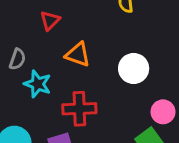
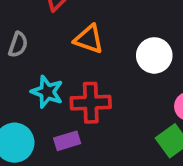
cyan star: (38, 84) -> (47, 92), moved

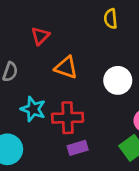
purple rectangle: (67, 141) -> (78, 148), moved

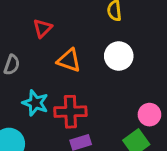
white circle: (118, 80) -> (119, 56), moved

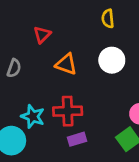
cyan star: (35, 103) -> (33, 116), moved

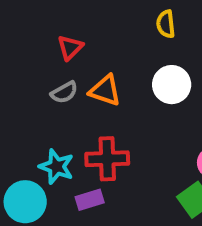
gray semicircle: (14, 68) -> (64, 92), moved, turned 42
purple rectangle: (77, 139) -> (90, 200), moved

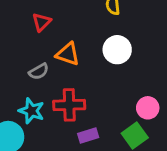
gray semicircle: (64, 92) -> (39, 72), moved
purple rectangle: (90, 200) -> (88, 135), moved

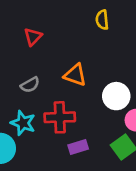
white circle: (117, 50) -> (116, 96), moved
orange triangle: (68, 54) -> (75, 75), moved

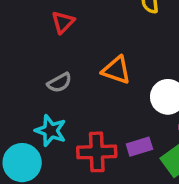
red cross: (60, 117) -> (97, 152), moved
purple rectangle: (78, 147) -> (139, 147), moved

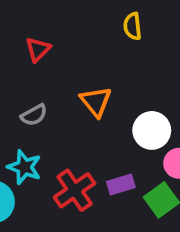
orange triangle: (116, 70) -> (96, 102), turned 32
red cross: (97, 152) -> (75, 190), turned -33

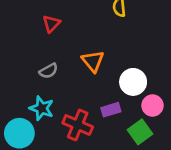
purple rectangle: (121, 184) -> (111, 110), moved
red cross: (75, 190) -> (78, 125), turned -32

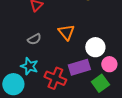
purple rectangle: (111, 110) -> (79, 67), size x1.5

